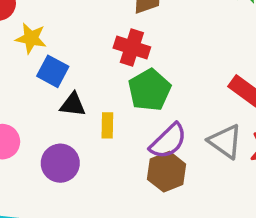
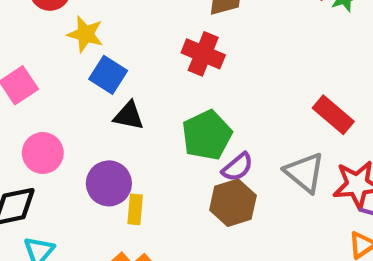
green pentagon: (149, 90) -> (207, 135), moved
yellow rectangle: (107, 125) -> (135, 209), moved
purple semicircle: (168, 141) -> (238, 167), size x0.7

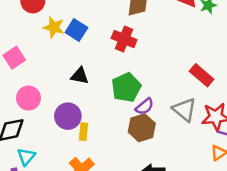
blue square: (108, 75) -> (76, 30), moved

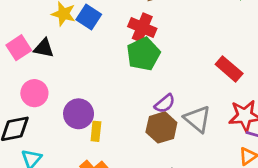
black triangle: (80, 76) -> (44, 48), moved
green pentagon: (126, 87) -> (143, 54), moved
gray triangle: (184, 110) -> (197, 119), moved

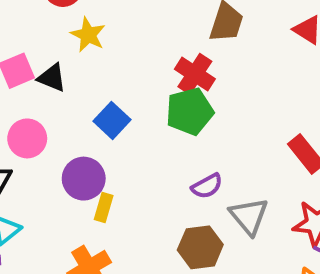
blue square: (89, 17) -> (112, 120), moved
brown hexagon: (161, 127) -> (200, 247), moved

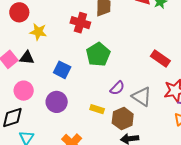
red cross: (195, 74) -> (80, 23), moved
yellow rectangle: (104, 208) -> (97, 109), moved, turned -72

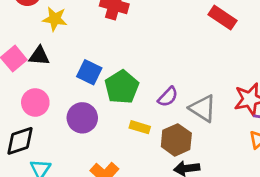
green pentagon: (98, 54) -> (122, 87), moved
red rectangle: (160, 58) -> (222, 18), moved

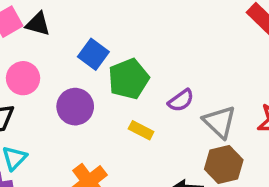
brown hexagon: (176, 140) -> (224, 164), moved

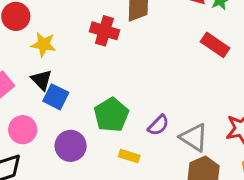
black triangle: (38, 24) -> (42, 80), moved, turned 40
blue square: (93, 54) -> (56, 97), moved

